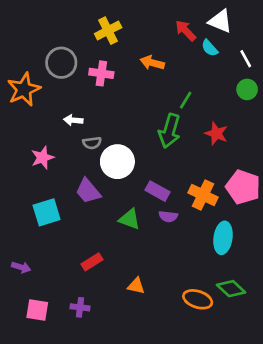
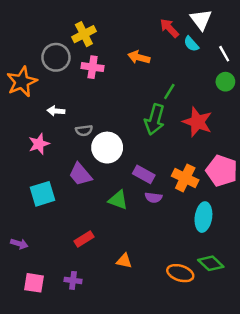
white triangle: (220, 21) -> (201, 20), turned 30
yellow cross: (108, 31) -> (84, 34), moved
white arrow: (73, 120) -> (56, 111), moved
red star: (216, 134) -> (197, 122), size x1.4

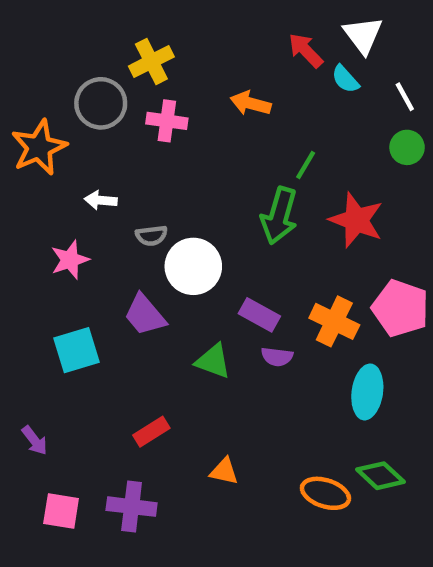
purple arrow: (19, 244) -> (35, 440), turned 35
purple cross: (73, 280) -> (132, 507), size x1.5

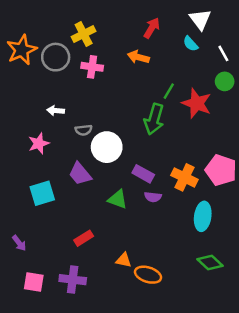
red arrow: (306, 50) -> (152, 28), moved, turned 75
orange star: (39, 147) -> (22, 50), moved
red star: (356, 220) -> (197, 103), moved
orange ellipse: (325, 493) -> (148, 275), moved

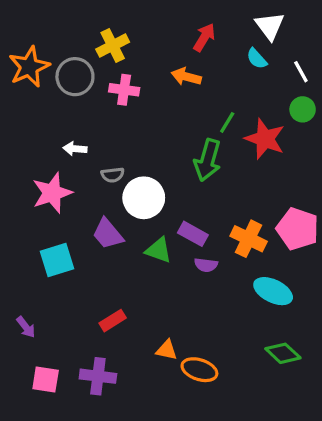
pink star: (39, 143) -> (52, 193), size x1.4
green triangle: (118, 199) -> (158, 250), moved
cyan ellipse: (203, 216) -> (273, 291), turned -72

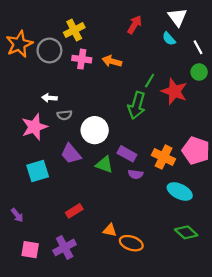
orange arrow: (186, 77) -> (112, 61), moved
gray semicircle: (113, 175) -> (65, 115), moved
purple cross: (98, 376) -> (65, 247), turned -35

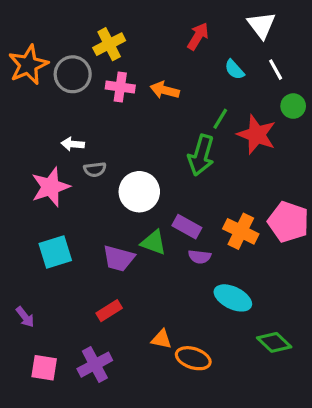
cyan semicircle: (169, 39) -> (234, 70), moved
white line: (198, 47) -> (276, 70), moved
purple trapezoid: (71, 154) -> (119, 258), moved, turned -35
cyan ellipse: (180, 191) -> (233, 298), moved

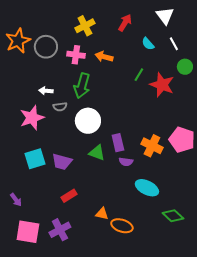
yellow cross: (109, 44) -> (85, 26), moved
green arrow: (201, 155) -> (82, 86), moved
purple rectangle: (187, 227) -> (118, 143), turned 48
purple trapezoid: (119, 258) -> (62, 162), moved
pink square: (44, 368) -> (28, 232), size x1.4

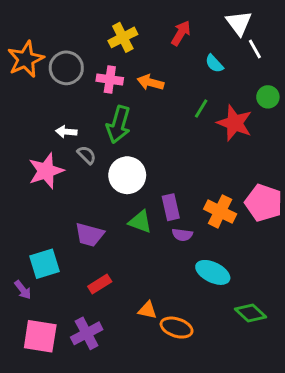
white line: (174, 44) -> (255, 49), moved
gray semicircle: (60, 107) -> (87, 155), turned -128
cyan square: (35, 159) -> (45, 264), moved

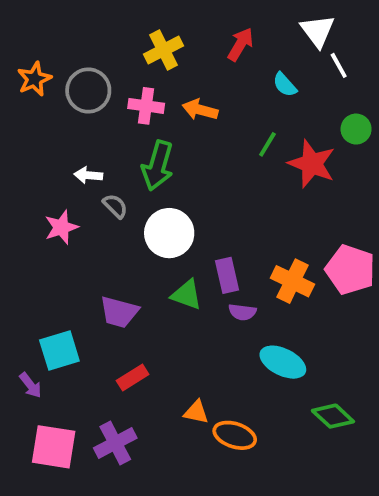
orange star: (26, 59) -> (34, 79), size x0.7
pink star: (46, 171) -> (61, 227), size x0.7

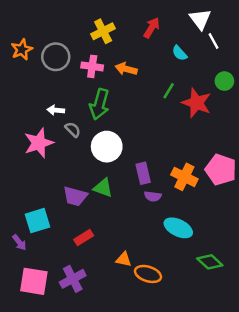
pink star: (61, 227) -> (39, 143), size x1.4
green triangle: (187, 295) -> (103, 188), moved

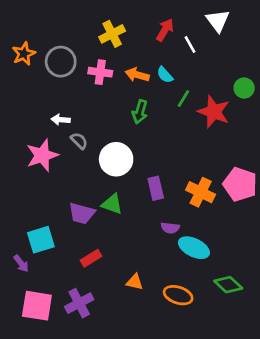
white line: (213, 41) -> (190, 44), moved
cyan semicircle: (180, 53) -> (165, 75), moved
green arrow: (99, 104) -> (140, 112), moved, size x0.7
purple semicircle: (153, 196) -> (170, 228), moved
orange ellipse: (148, 274) -> (178, 295), moved

